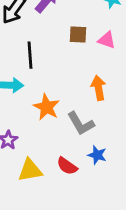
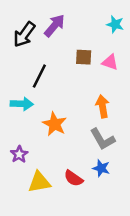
black line: (30, 55) -> (39, 76), turned 30
gray L-shape: (81, 124) -> (102, 139), moved

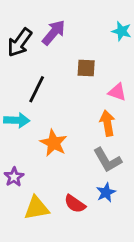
pink triangle: (110, 62) -> (117, 92), moved
blue star: (101, 168) -> (106, 192), turned 30

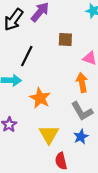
red semicircle: (75, 204) -> (61, 161), moved, turned 42
yellow triangle: (37, 208) -> (49, 134), moved, turned -50

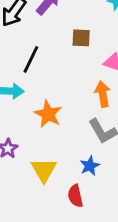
yellow triangle: (49, 134) -> (44, 170), moved
blue star: (81, 137) -> (90, 166), moved

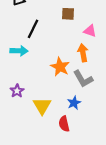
orange star: (48, 114) -> (60, 67), moved

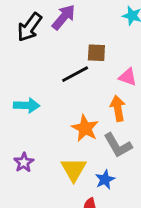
black line: (33, 29) -> (75, 74), moved, turned 36
yellow triangle: (42, 106) -> (74, 170), moved

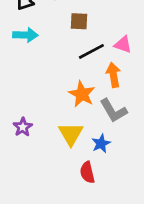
brown square: (96, 53) -> (79, 21), moved
black line: (75, 74) -> (91, 51), moved
cyan arrow: (27, 105) -> (25, 35), moved

